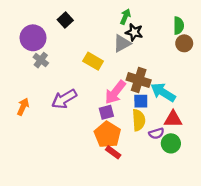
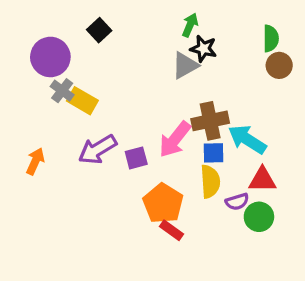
yellow rectangle: (93, 61) -> (82, 101), moved
brown cross: (139, 80) -> (210, 121), turned -30
purple square: (106, 112) -> (136, 158), moved

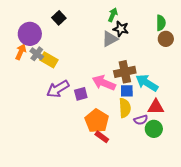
pink arrow: (175, 139) -> (104, 83), turned 75
orange arrow: (35, 161) -> (21, 52), moved

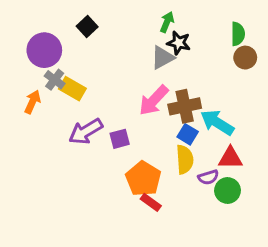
orange arrow: (21, 52) -> (32, 102), moved
pink arrow: (104, 83) -> (154, 100), moved, turned -70
blue square: (127, 91) -> (188, 134), turned 32

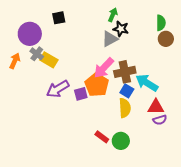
black square: (87, 27) -> (59, 18), turned 32
orange arrow: (32, 102) -> (15, 61), moved
purple semicircle: (208, 177) -> (160, 120), moved
orange pentagon: (143, 179) -> (97, 85), moved
green circle: (227, 190) -> (121, 141), moved

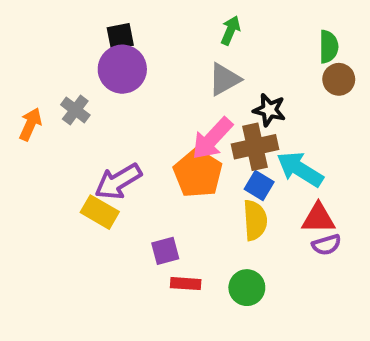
black star: (121, 29) -> (269, 110), moved
purple circle: (30, 34) -> (122, 69), moved
yellow rectangle: (49, 60) -> (100, 212), moved
purple square: (81, 94) -> (165, 251), moved
red rectangle: (102, 137) -> (186, 284), moved, turned -32

